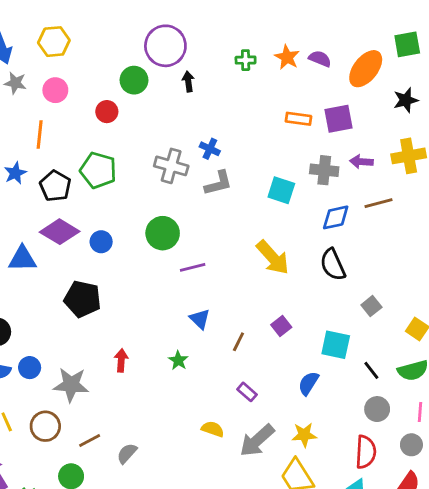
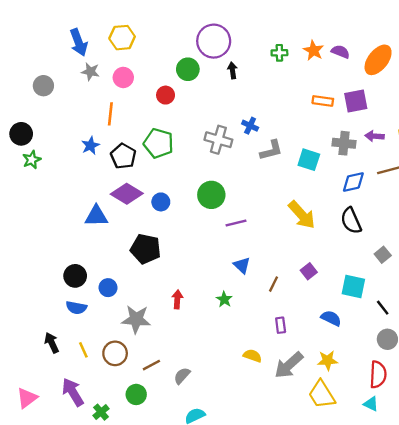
gray L-shape: (218, 183) -> (271, 150), moved
blue circle: (30, 368) -> (108, 288), moved
blue semicircle: (308, 383) -> (331, 318), turned 84
purple rectangle: (247, 392) -> (281, 325), turned 42

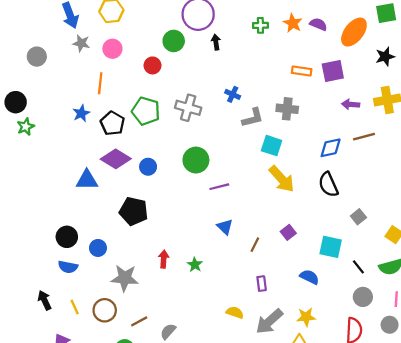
gray cross: (218, 140) -> (188, 108), moved
gray cross: (344, 143) -> (287, 109), moved
cyan square: (309, 160) -> (272, 146), moved
green star: (224, 299) -> (195, 265), moved

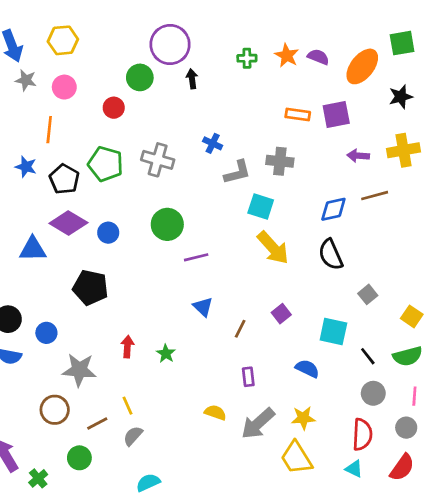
blue star: (81, 113) -> (26, 167), turned -30
yellow line: (75, 307) -> (127, 406), moved

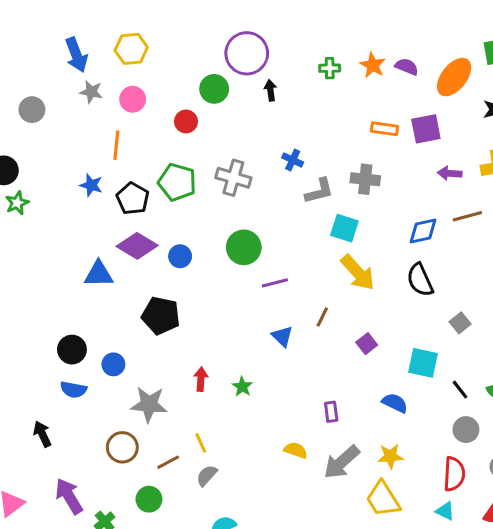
brown line: (240, 329) -> (322, 317), moved

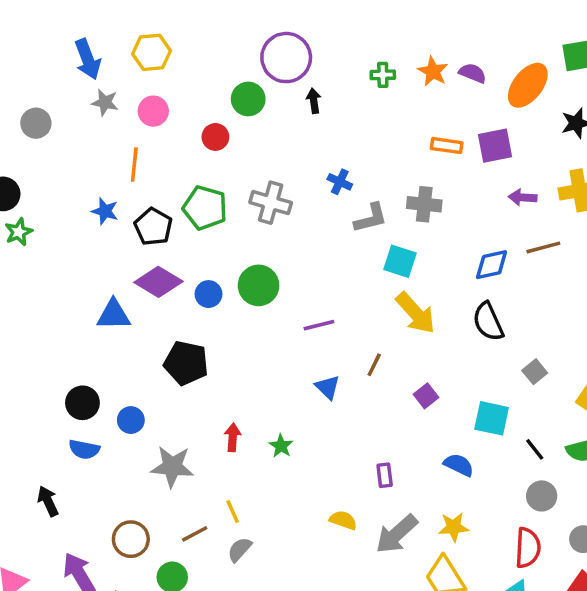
green circle: (244, 247) -> (259, 285), moved
brown circle: (122, 447) -> (131, 539), moved

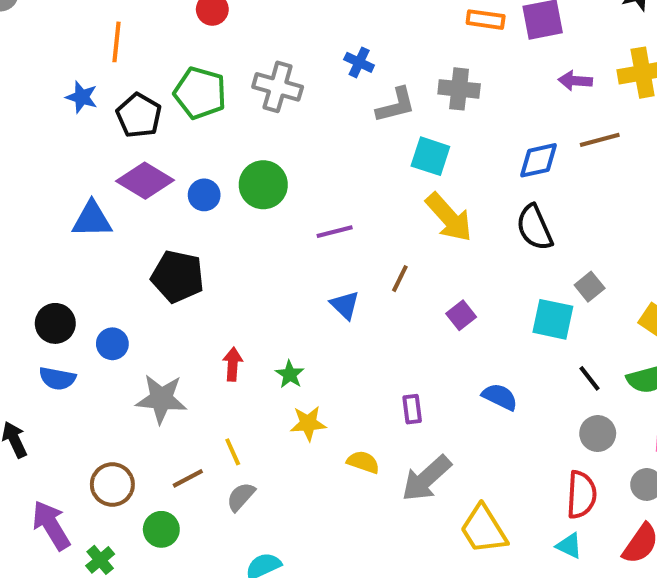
cyan square: (492, 418) -> (553, 319), moved
yellow star: (454, 527) -> (308, 423), moved

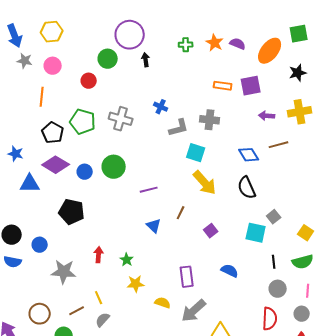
blue star: (82, 97) -> (16, 154), moved
blue diamond: (539, 160) -> (249, 155), turned 70
black line: (590, 378) -> (274, 262), turned 32
purple rectangle: (412, 409) -> (187, 277), size x1.5

